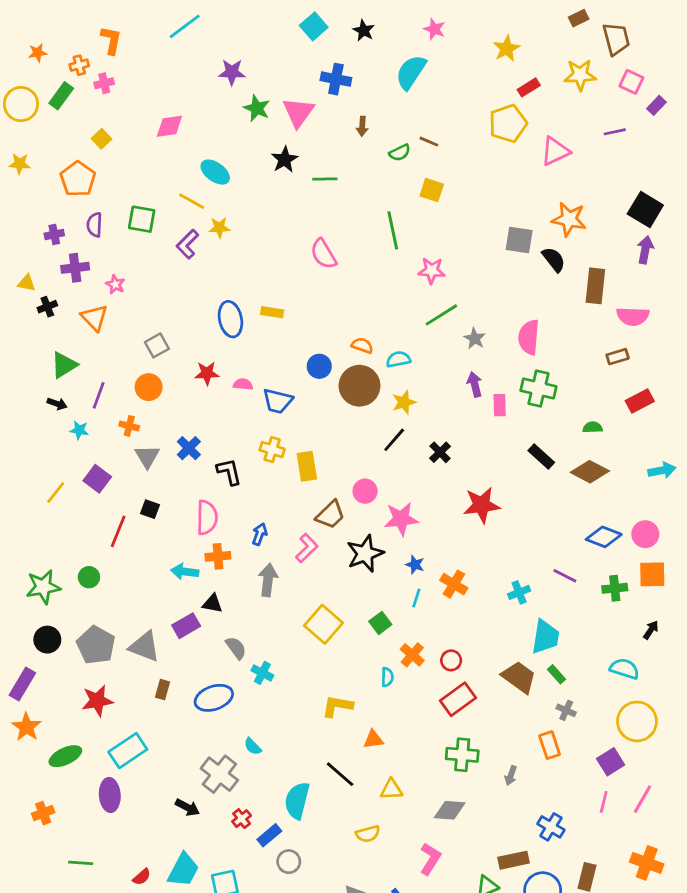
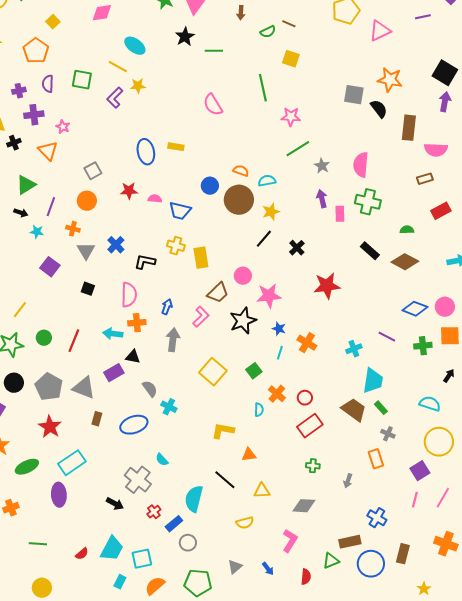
black L-shape: (229, 472) -> (145, 262), turned -65
yellow line: (56, 493) -> (20, 310), moved
red line: (118, 531) -> (74, 341), moved
red star: (97, 701) -> (50, 427), turned -30
green cross: (462, 755) -> (313, 466), size x0.6

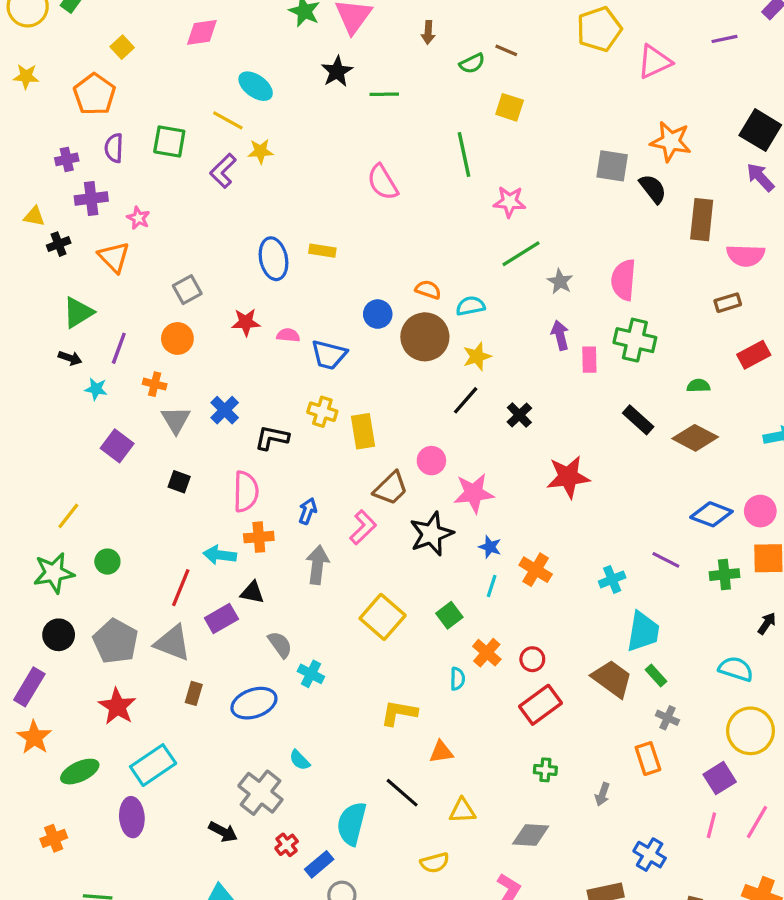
purple arrow: (445, 102) -> (760, 177), turned -54
red line: (74, 341) -> (181, 588), moved

